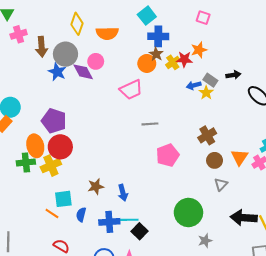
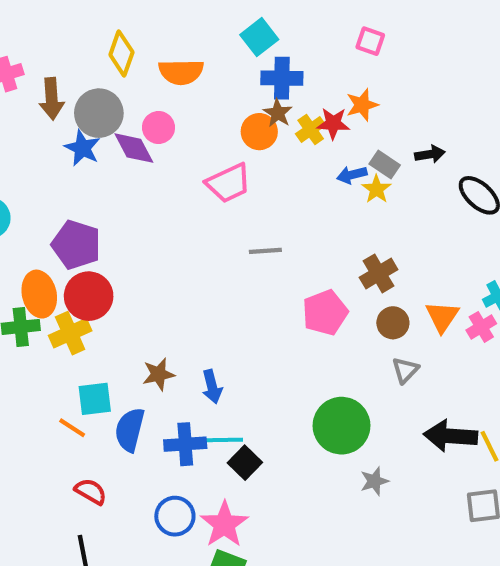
pink pentagon: (168, 155) -> (325, 313), moved
blue semicircle: (81, 215) -> (130, 430), size x1.5

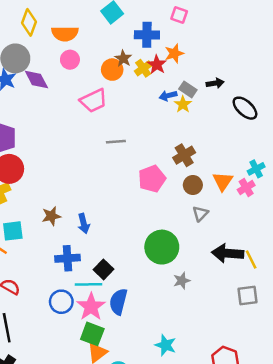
blue cross: (282, 78) -> (147, 35), moved
red star: (333, 123) -> (157, 65), turned 30
pink circle: (158, 127) -> (70, 60), moved
blue semicircle: (130, 430) -> (118, 302), moved
cyan line: (220, 440) -> (89, 284), moved

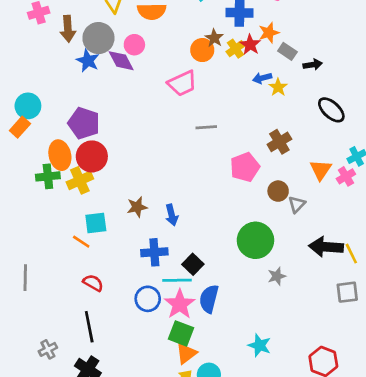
pink circle: (70, 60) -> (134, 45), moved
gray rectangle: (188, 89) -> (287, 51), moved
black ellipse: (245, 108) -> (331, 110), moved
brown circle: (193, 185) -> (278, 191), moved

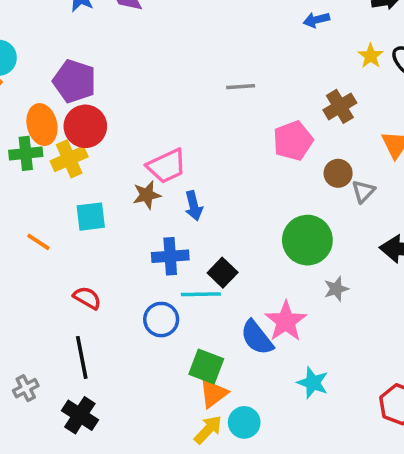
pink trapezoid: (182, 83) -> (167, 166), moved
yellow star: (278, 87) -> (371, 56), moved
orange line: (81, 242) -> (38, 242), moved
blue semicircle: (209, 299) -> (257, 338), moved, turned -52
pink star: (180, 304) -> (286, 321), moved

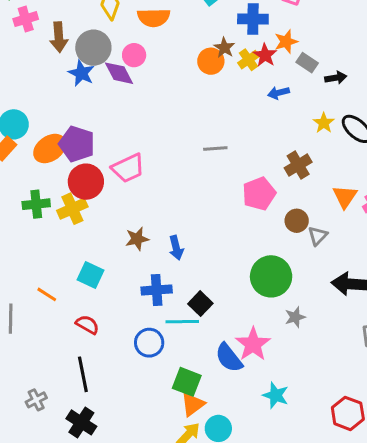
orange ellipse: (42, 125) -> (50, 148), moved, turned 68
pink trapezoid: (167, 166) -> (128, 168), moved
cyan square: (91, 217) -> (90, 275), moved, turned 32
orange line: (38, 242) -> (47, 294), moved

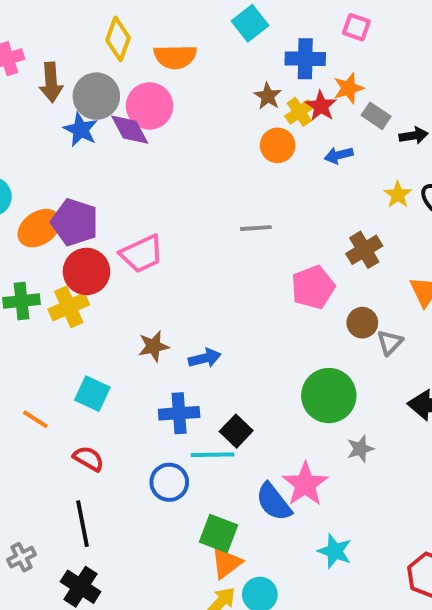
pink circle: (134, 55) -> (150, 106), size x1.5
orange circle: (211, 61) -> (278, 145), moved
blue arrow: (176, 248) -> (205, 358), turned -90

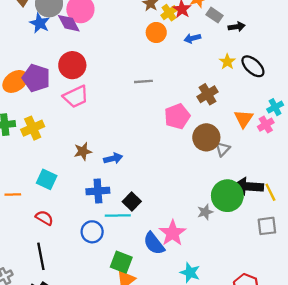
red circle: (86, 271) -> (72, 65), moved
brown circle: (362, 323) -> (206, 137), size x1.5
green circle: (329, 396) -> (227, 196), moved
orange line: (35, 419) -> (13, 195), turned -35

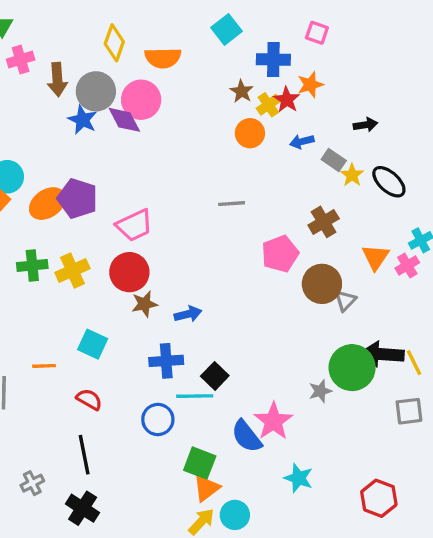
gray rectangle: (214, 15) -> (334, 160), moved
red circle: (72, 65) -> (129, 272), moved

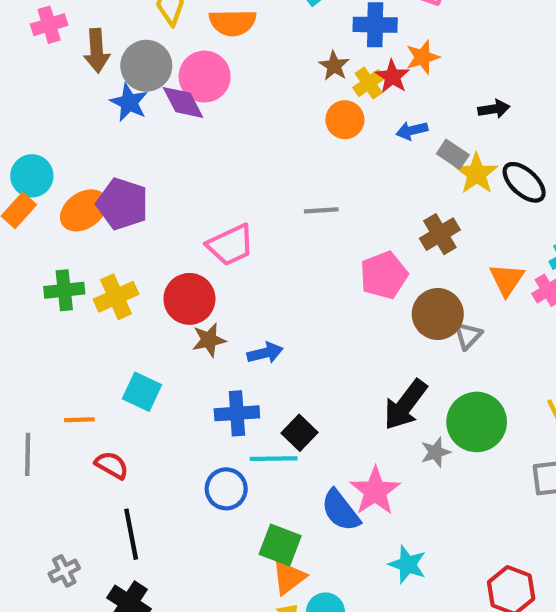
yellow star: (352, 175) -> (477, 174), size x1.4
pink trapezoid: (134, 225) -> (230, 245), moved
black arrow: (382, 354) -> (405, 405), moved, turned -57
red semicircle: (89, 399) -> (112, 465), moved

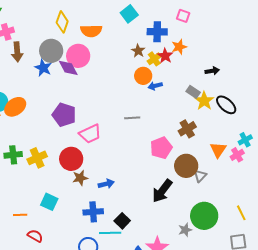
brown arrow: (97, 51) -> (17, 52), moved
blue arrow: (412, 131) -> (155, 86), moved
purple pentagon: (123, 204) -> (64, 115), moved
orange ellipse: (84, 210) -> (15, 107), moved
black arrow: (405, 405) -> (162, 191), moved

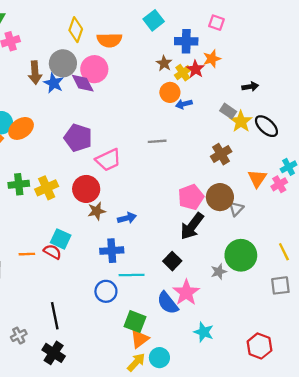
brown arrow: (17, 52) -> (35, 73), moved
pink pentagon: (161, 148) -> (191, 197), moved
black square: (122, 221) -> (172, 261), moved
red semicircle: (35, 236) -> (52, 252), moved

